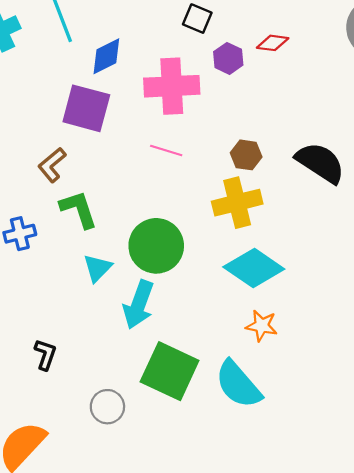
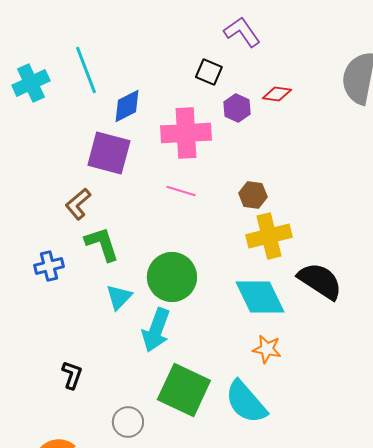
black semicircle: (320, 163) -> (320, 281), moved
yellow cross: (237, 203) -> (269, 236), moved
cyan diamond: (254, 268) -> (260, 297), turned 30

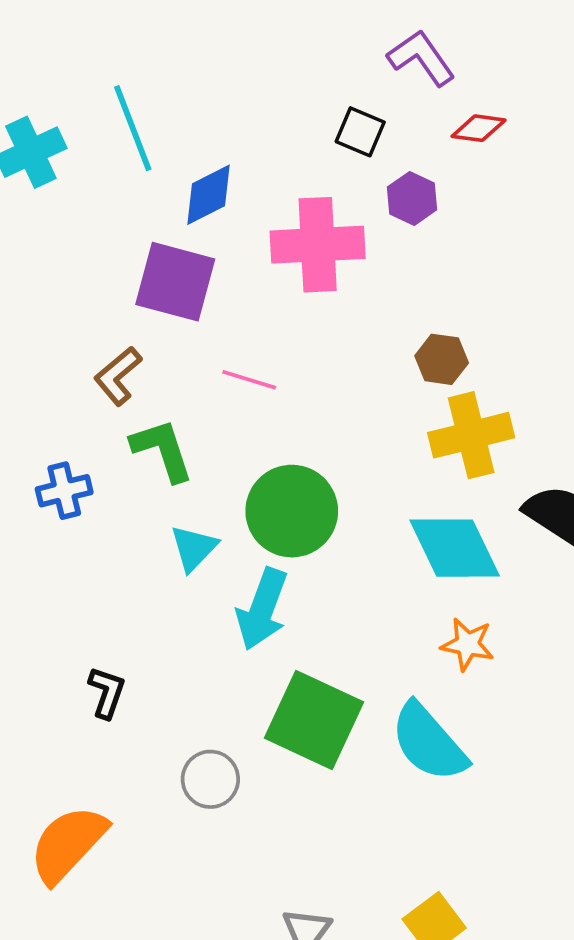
red diamond: (277, 94) -> (479, 128), moved
pink line: (181, 191) -> (249, 380), moved

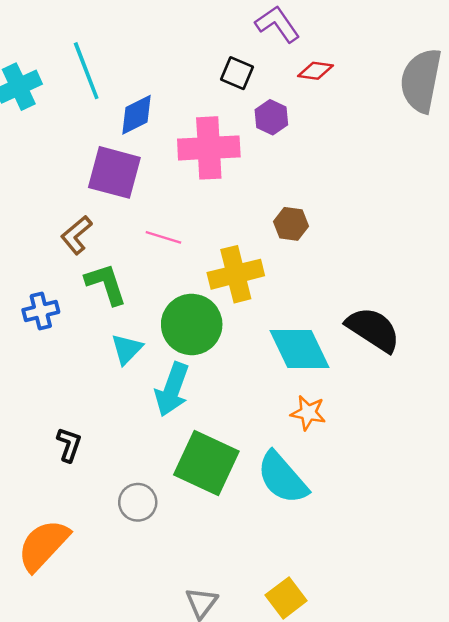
yellow cross: (471, 435) -> (236, 274), moved

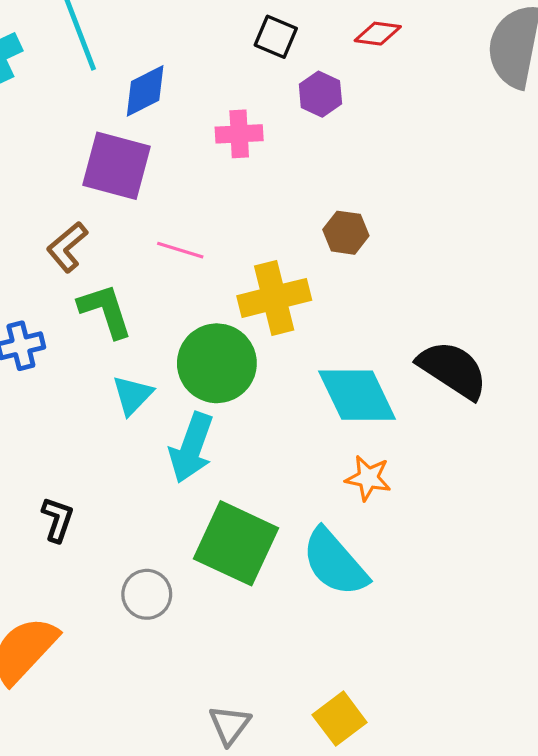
pink cross: (209, 148) -> (239, 134), size x0.6

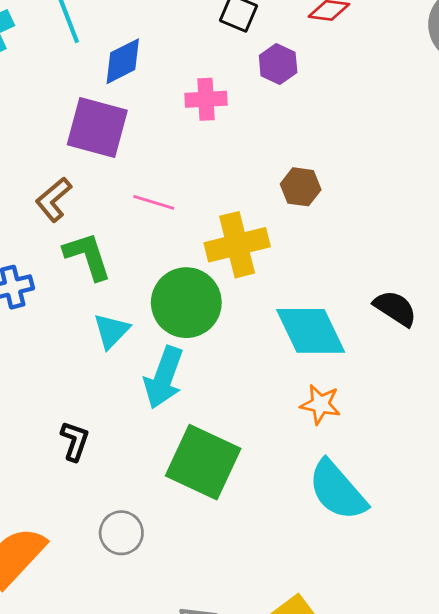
black semicircle: (453, 370) -> (395, 308), size x0.7
black L-shape: (58, 519) -> (75, 441), moved
cyan semicircle: (335, 562) -> (337, 490), moved
gray circle: (147, 594) -> (121, 533), moved

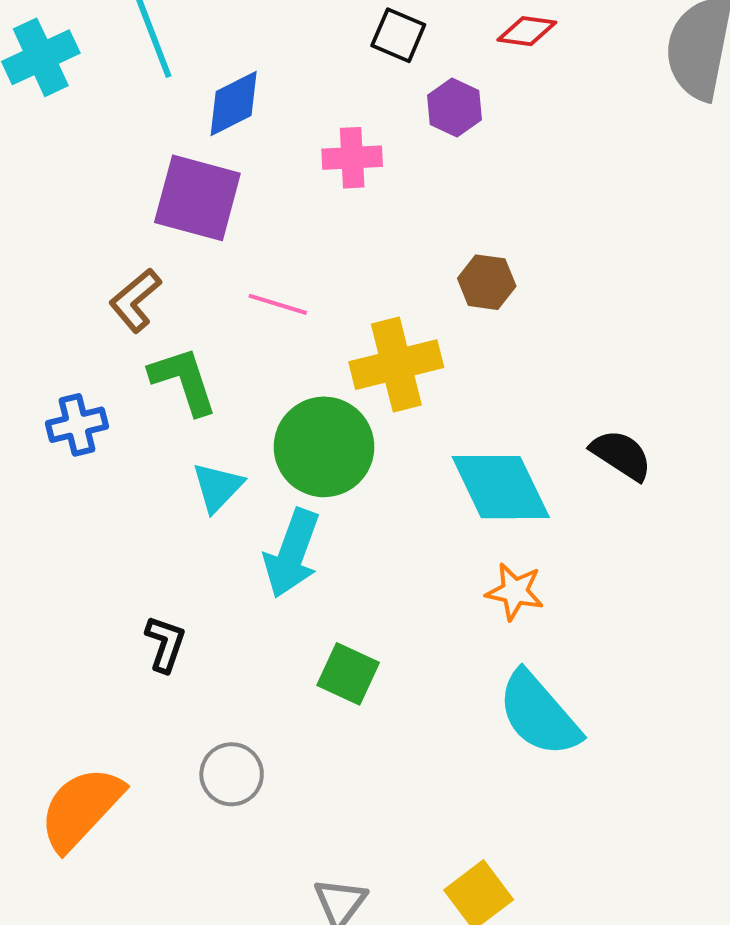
green square: (203, 462) -> (348, 674), size x0.6

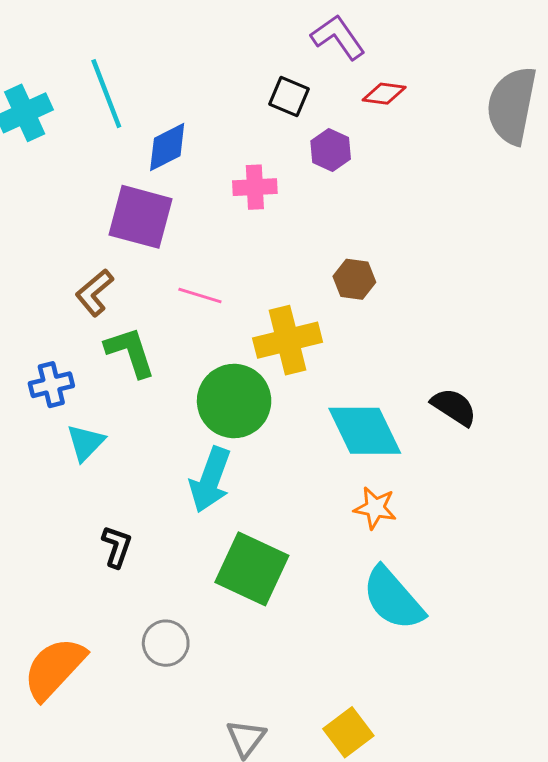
cyan triangle: (218, 487) -> (86, 443), moved
green square: (348, 674) -> (252, 569), size x1.6

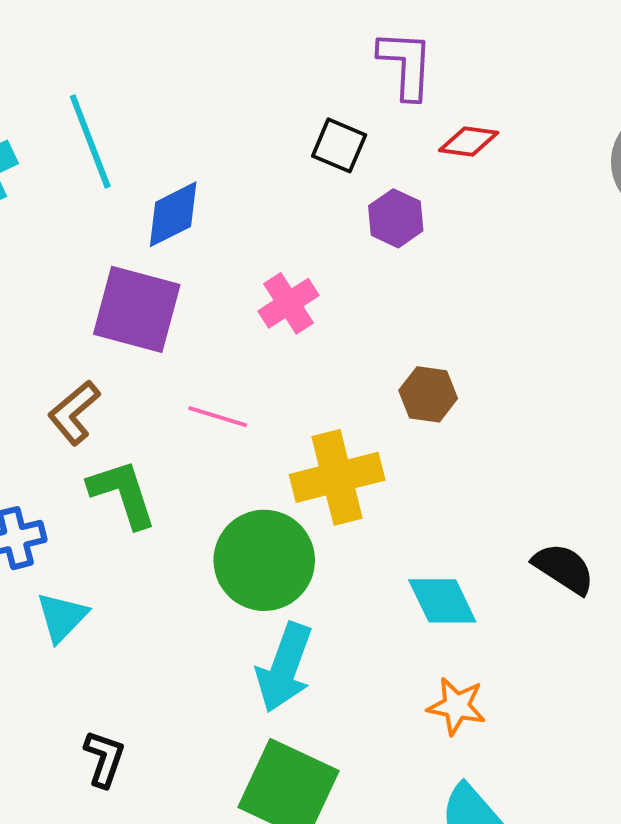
purple L-shape: (338, 37) -> (406, 65), turned 38
pink cross: (255, 187) -> (289, 303), moved, turned -30
cyan diamond: (365, 431) -> (442, 601), size x0.7
cyan arrow: (210, 480) -> (284, 668), moved

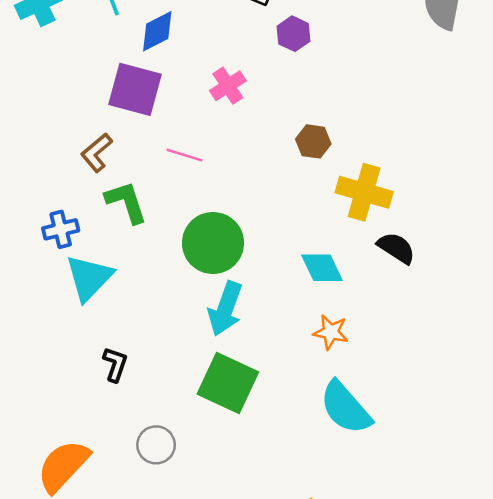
yellow cross: (337, 477) -> (364, 192), moved, turned 30
cyan triangle: (62, 617) -> (89, 278), size x1.5

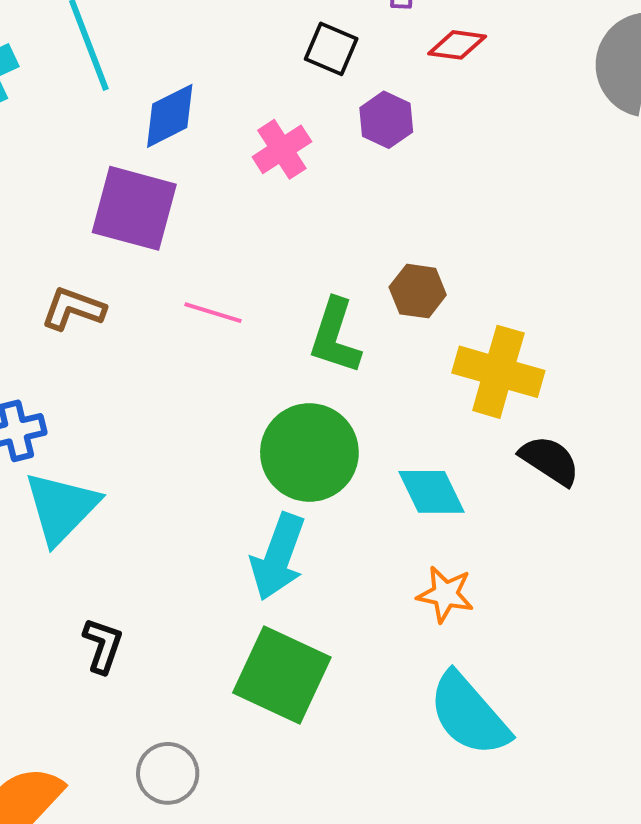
pink cross: (228, 86) -> (282, 149), moved
brown L-shape: (97, 153) -> (73, 309), turned 60
green L-shape: (126, 202) -> (335, 336), moved, turned -144
green circle: (213, 243) -> (309, 452), moved

